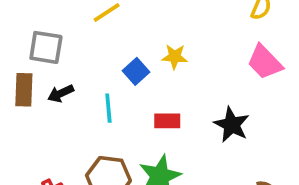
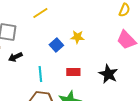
cyan line: (108, 108) -> (40, 74), moved

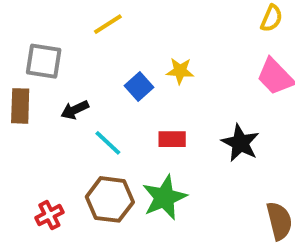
black arrow: (15, 57) -> (75, 110), moved
cyan line: (40, 74) -> (108, 143), turned -42

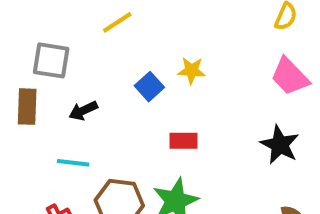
cyan line: (108, 143) -> (73, 163), moved, turned -36
black star: (240, 143) -> (280, 145), moved

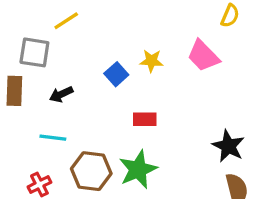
yellow line: (117, 22) -> (66, 21), moved
pink trapezoid: (290, 77) -> (203, 56), moved
black star: (280, 145) -> (228, 146), moved

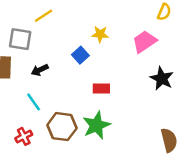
pink trapezoid: (203, 56) -> (144, 42), turned 100
yellow star: (151, 61) -> (100, 34), moved
cyan line: (53, 138) -> (34, 102), turned 48
black star: (228, 146) -> (162, 79), moved

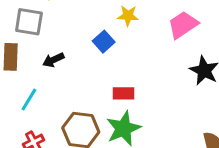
red rectangle: (101, 88) -> (123, 93), moved
cyan line: (34, 102) -> (29, 99), moved, turned 66

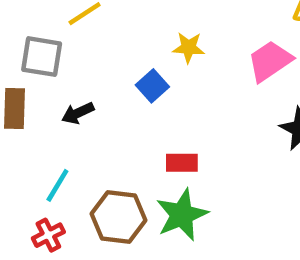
cyan line: (29, 99) -> (57, 185), moved

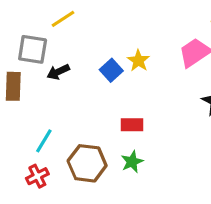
yellow star: (189, 47) -> (138, 61), moved, turned 30
black arrow: (78, 113) -> (58, 72), moved
green star: (182, 215) -> (132, 162), size x0.6

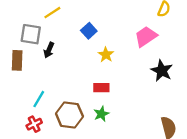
yellow star: (138, 61) -> (106, 55), moved
blue square: (111, 70) -> (89, 31), moved
black arrow: (58, 72) -> (49, 50), turned -42

